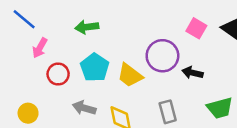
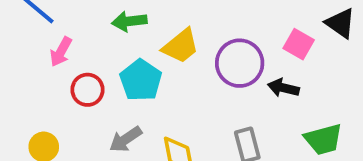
pink square: (196, 28) -> (299, 44), moved
yellow trapezoid: (130, 75) -> (181, 46), moved, turned -76
gray arrow: (84, 108) -> (126, 139), turned -50

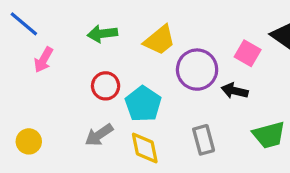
yellow trapezoid: (181, 46) -> (159, 40), moved
cyan pentagon: (141, 80) -> (143, 104), moved
red circle: (87, 90) -> (106, 86), moved

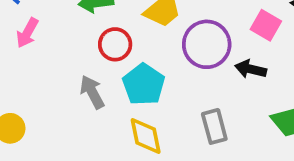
red circle: (106, 86) -> (115, 44), moved
gray arrow: (99, 135) -> (92, 92), moved, turned 96

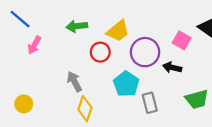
red circle: (115, 44) -> (100, 52), moved
cyan pentagon: (144, 84) -> (126, 84), moved
yellow diamond: (146, 136) -> (85, 109), moved, turned 30

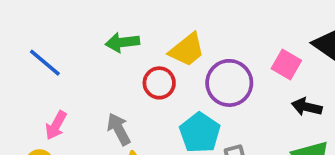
blue line: (20, 19) -> (45, 63), moved
pink arrow: (34, 45) -> (56, 125), moved
black arrow: (172, 67) -> (307, 107), moved

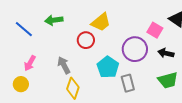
green arrow: (122, 42) -> (54, 20), moved
purple circle: (229, 83) -> (135, 49), moved

